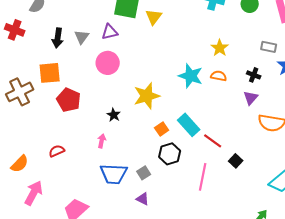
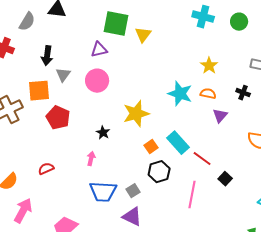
gray triangle: (82, 37) -> (63, 75), moved
purple triangle: (251, 98) -> (220, 116), moved
purple triangle: (143, 199) -> (132, 217), size x1.5

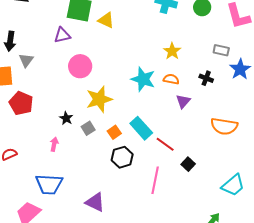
yellow triangle: (143, 35) -> (106, 20), turned -42
pink circle: (97, 81) -> (80, 66), moved
gray square: (133, 191) -> (88, 128), moved
blue trapezoid: (103, 192) -> (49, 184), moved

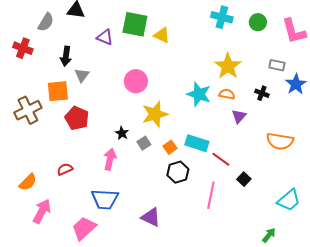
purple triangle: (62, 35) -> (105, 37), moved, turned 36
yellow star: (172, 51) -> (228, 66), size x1.5
cyan rectangle: (141, 128) -> (197, 143), turned -30
pink arrow: (54, 144) -> (110, 159), size x1.5

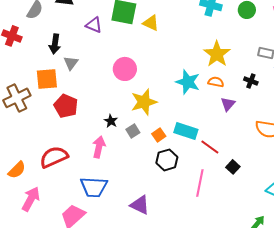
red semicircle: (65, 169) -> (54, 157), size x1.8

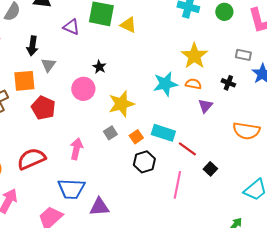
pink circle: (125, 69) -> (83, 89), moved
cyan star: (188, 82) -> (165, 84), turned -30
black star: (111, 121) -> (99, 67), moved
purple triangle: (140, 205) -> (99, 207), moved, turned -30

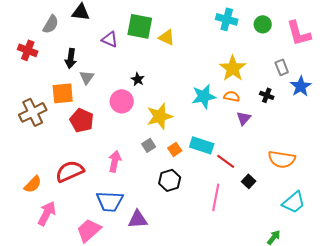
gray rectangle: (243, 55) -> (282, 67), turned 56
orange semicircle: (246, 131) -> (282, 159), moved
black hexagon: (144, 162) -> (170, 180), moved

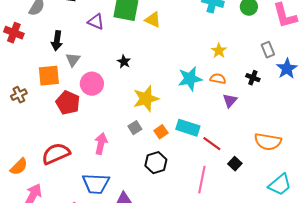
yellow star: (233, 68) -> (219, 51), size x0.6
pink circle: (122, 101) -> (92, 84), moved
brown cross: (33, 112) -> (19, 95), size x0.6

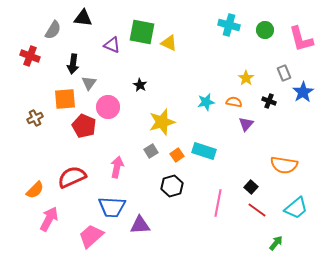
yellow star: (219, 51) -> (246, 78), moved
cyan star: (190, 79) -> (206, 102), size x0.7
red line: (212, 144) -> (257, 210), moved

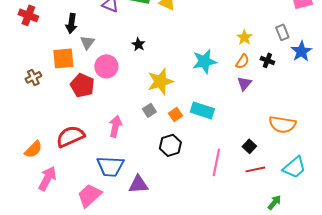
cyan star: (206, 102) -> (204, 61), size x1.4
orange semicircle: (234, 102) -> (242, 61), moved, turned 112
red line: (257, 210) -> (255, 169), turned -48

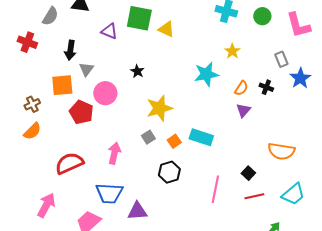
yellow star: (244, 37) -> (232, 51), moved
cyan star: (204, 61) -> (206, 74), moved
orange semicircle: (33, 149) -> (32, 131), moved

